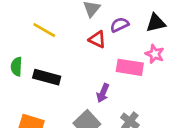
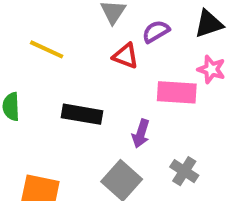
black rectangle: (47, 77) -> (82, 114), moved

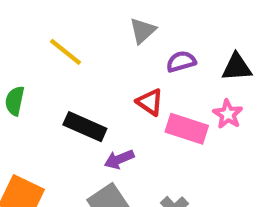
red triangle: (126, 56) -> (150, 102), moved
purple arrow: (141, 134) -> (119, 159), moved, turned 36

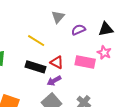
yellow line: (66, 52) -> (36, 41), moved
red triangle: (150, 102) -> (57, 62), moved

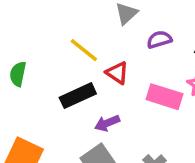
red triangle: (57, 62) -> (117, 73), moved
black rectangle: (36, 67) -> (78, 96), turned -48

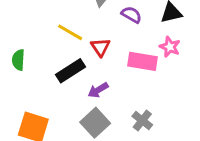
purple semicircle: (159, 40) -> (131, 15), turned 54
red triangle: (117, 73) -> (100, 47), turned 30

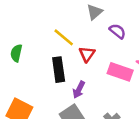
black rectangle: (71, 71) -> (59, 70), turned -75
purple arrow: (98, 90) -> (79, 90), turned -42

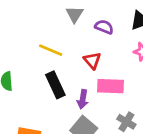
red triangle: (87, 54) -> (92, 61), moved
pink rectangle: (120, 72) -> (111, 86), moved

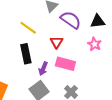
purple semicircle: (104, 27) -> (71, 20), size x1.5

